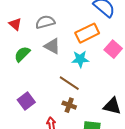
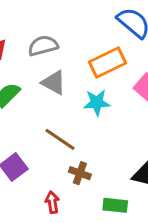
brown line: (69, 83) -> (60, 139), moved

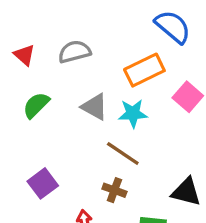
gray triangle: (54, 83) -> (94, 107), moved
brown line: (60, 139) -> (123, 153), moved

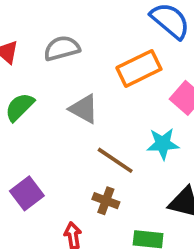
cyan star: (133, 113) -> (163, 144), moved

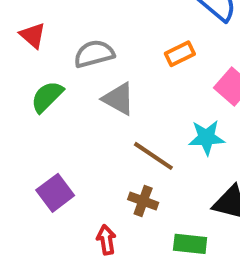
gray semicircle: (62, 48) -> (94, 54), moved
orange rectangle: (139, 68) -> (180, 54), size x0.6

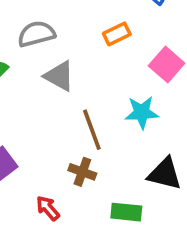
brown line: (153, 156) -> (92, 130), turned 36
red arrow: (106, 240) -> (48, 208), turned -32

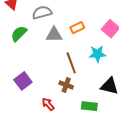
orange rectangle: (117, 34) -> (77, 28), moved
gray triangle: (59, 76) -> (54, 35), turned -30

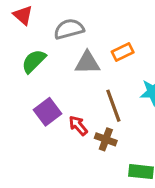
purple square: (23, 81) -> (48, 112), moved
red arrow: (48, 104) -> (78, 126), moved

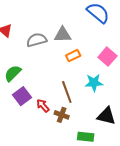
green semicircle: (34, 61) -> (13, 73), moved
gray triangle: (87, 63) -> (63, 35), moved

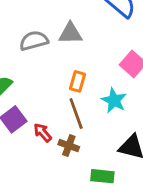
orange rectangle: (73, 56) -> (78, 81), moved, turned -48
cyan star: (94, 83) -> (114, 100), turned 30

